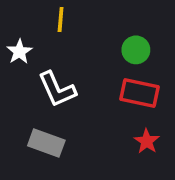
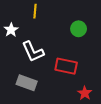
red rectangle: (139, 93) -> (66, 66), moved
red star: (147, 141) -> (85, 93), moved

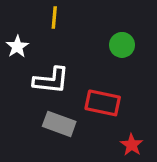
white L-shape: (33, 52) -> (51, 80), turned -60
gray rectangle: (27, 83) -> (59, 124), moved

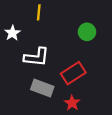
red rectangle: (103, 103) -> (73, 73), turned -45
red star: (132, 145) -> (72, 103), moved

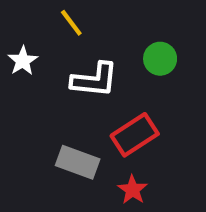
yellow line: (39, 12) -> (71, 23), turned -42
white L-shape: (37, 57) -> (95, 80), moved

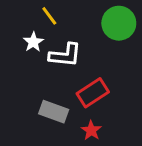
green circle: (160, 59) -> (119, 23), moved, size x1.5
white star: (23, 61) -> (33, 42), moved

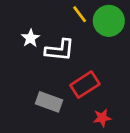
yellow line: (49, 16) -> (80, 14), moved
red star: (91, 130) -> (102, 118), moved, turned 30

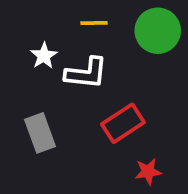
yellow line: (80, 14) -> (94, 23), moved, turned -54
gray rectangle: (49, 102) -> (40, 133), moved, turned 50

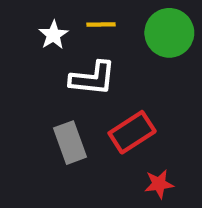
white star: (44, 56) -> (53, 35), moved
gray rectangle: (40, 133) -> (70, 143), moved

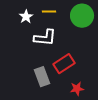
gray rectangle: (70, 143) -> (42, 77), moved

